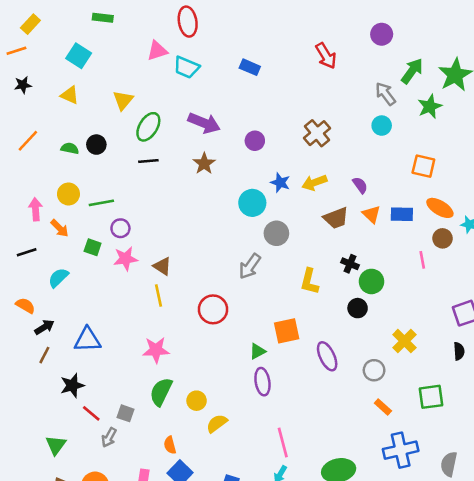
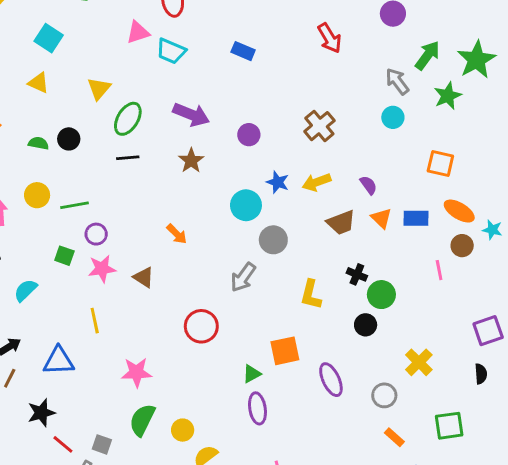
orange arrow: (60, 228) -> (177, 234), moved
yellow line: (158, 295) -> (95, 321), moved

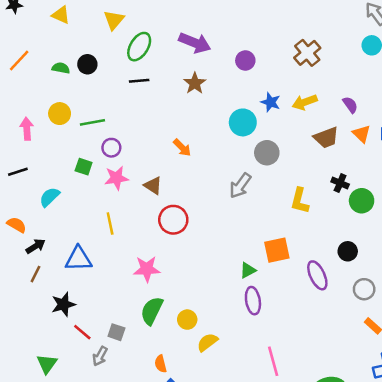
black circle: (366, 325) -> (348, 251), moved
red circle: (201, 326) -> (173, 220), moved

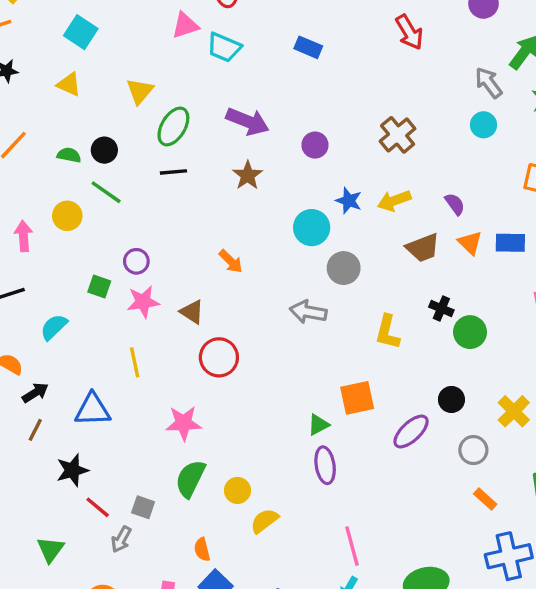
green line: (92, 122) -> (106, 192), moved, turned 45
gray arrow: (240, 186) -> (308, 312), turned 64
purple ellipse: (317, 275) -> (411, 431), turned 72

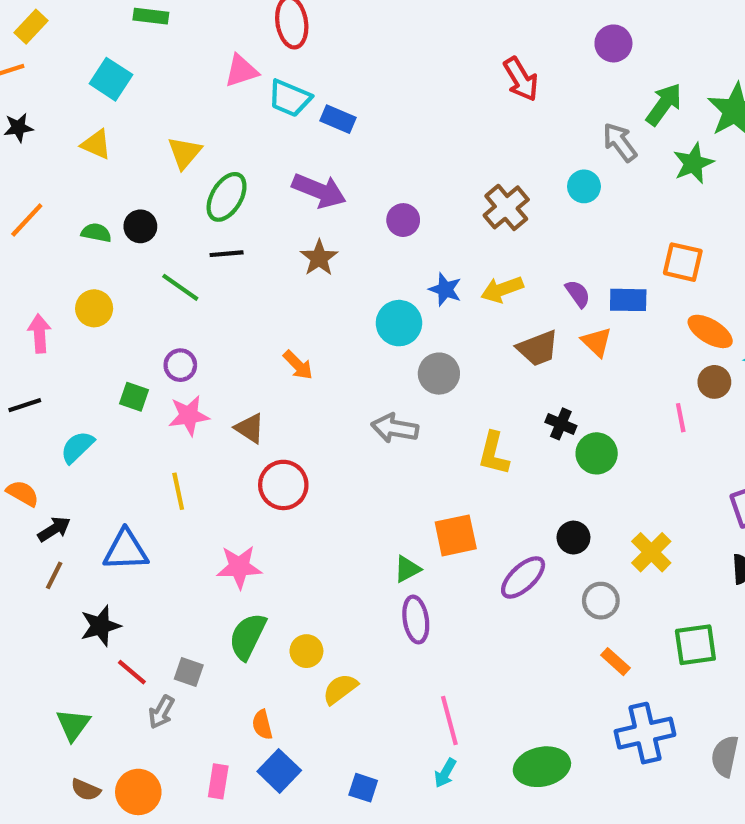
blue rectangle: (308, 47) -> (338, 119), moved
cyan circle: (483, 125) -> (584, 186), moved
green line: (106, 192) -> (180, 287), moved
blue rectangle: (510, 243) -> (628, 300), moved

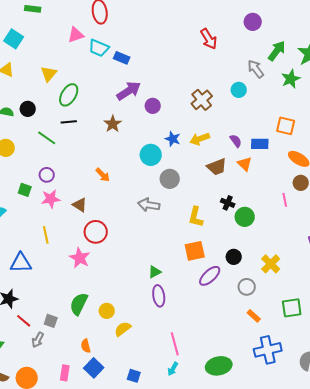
purple arrow: (319, 191) -> (129, 91), moved, turned -55
orange square: (456, 535) -> (195, 251), moved
pink star: (239, 567) -> (80, 258), moved, turned 30

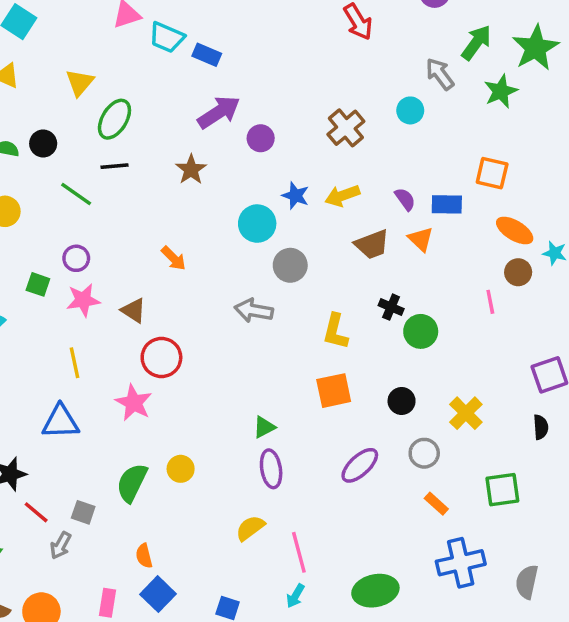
blue triangle: (21, 263) -> (61, 422), moved
purple ellipse: (210, 276) -> (360, 465), moved
yellow circle: (107, 311) -> (181, 469), moved
yellow semicircle: (123, 329) -> (250, 528), moved

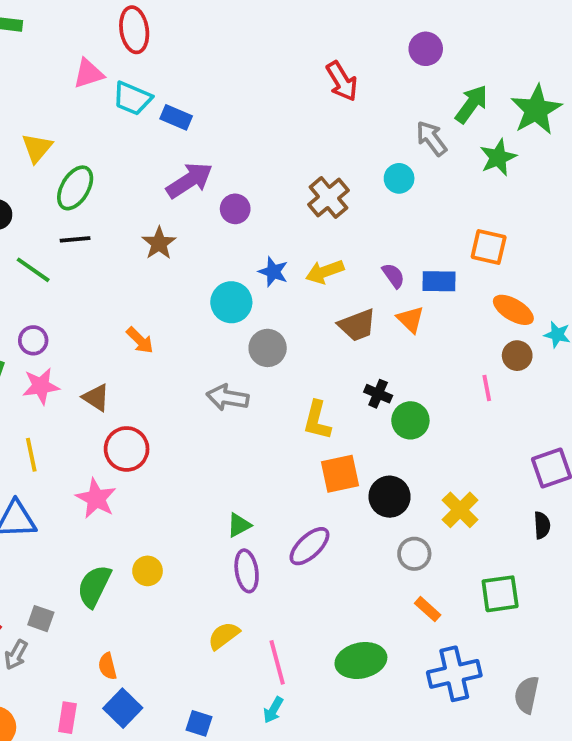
orange square: (334, 391) -> (340, 474), moved
black circle: (402, 401) -> (390, 497), size x1.4
purple ellipse: (360, 465) -> (309, 546), moved
green ellipse: (375, 591) -> (361, 660), moved

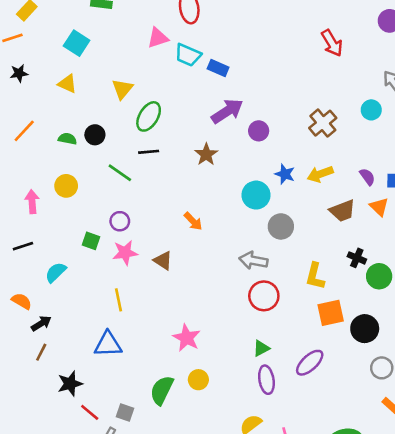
red circle: (127, 449) -> (264, 296), moved
pink star: (96, 499) -> (187, 338), moved

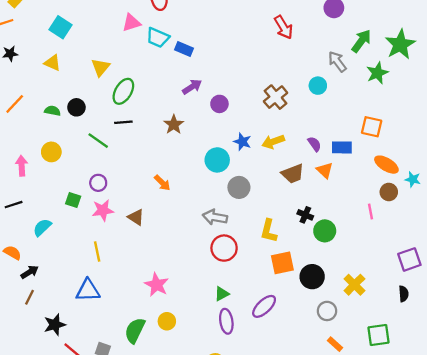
purple arrow: (227, 111) -> (192, 87), size x0.7

